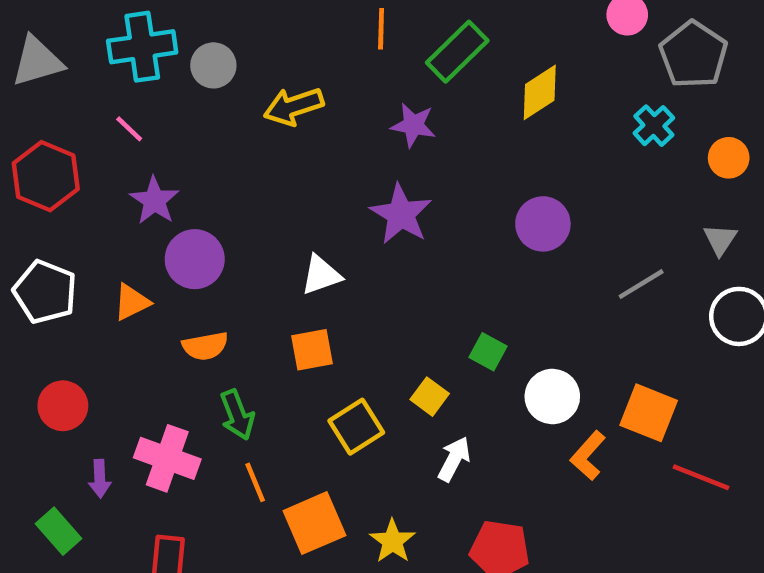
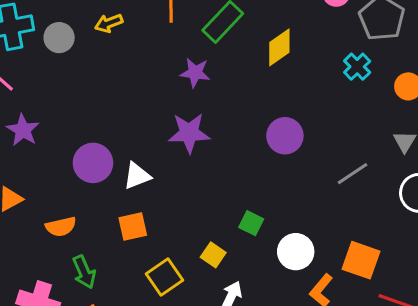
yellow arrow: (294, 106) -> (109, 23), moved, size x0.7
purple star: (401, 214) -> (189, 133), turned -30
purple circle: (195, 259) -> (93, 163), moved

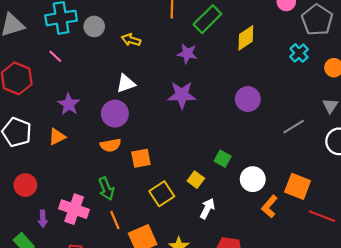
yellow arrow: (109, 23) -> (131, 40), moved, turned 36
purple star: (23, 130) -> (69, 104), moved
white triangle: (137, 176) -> (126, 83), moved
orange semicircle: (61, 227) -> (111, 145), moved

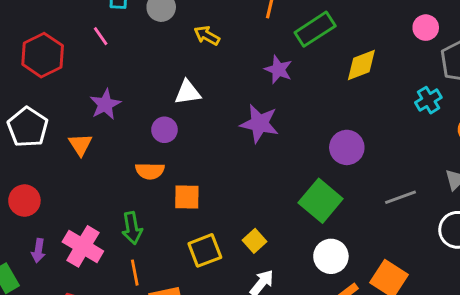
purple circle: (115, 114) -> (164, 130), size x0.7
orange triangle: (57, 137) -> (80, 145), turned -48
green square: (223, 159) -> (321, 201), moved, size x1.8

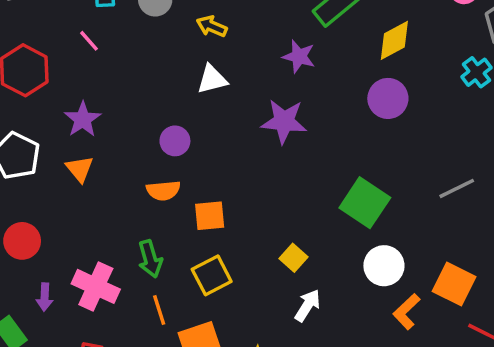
white triangle: (188, 92) -> (212, 79), moved
purple star: (105, 104) -> (83, 119), moved
purple circle: (347, 147) -> (388, 98), moved
yellow square: (205, 250) -> (212, 275), moved

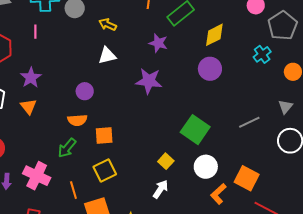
pink line: (89, 41) -> (35, 32), turned 40
yellow square: (293, 258) -> (166, 161), moved
green arrow: (150, 259) -> (67, 148), moved, turned 55

